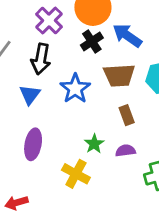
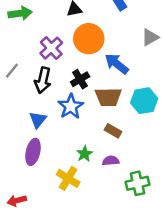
black cross: (92, 41) -> (80, 79), moved
blue triangle: (30, 95) -> (38, 120), moved
brown rectangle: (127, 115) -> (113, 131), turned -42

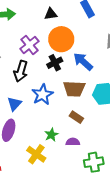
black cross: (80, 79) -> (55, 63), moved

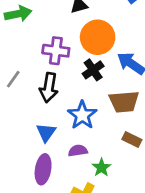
purple cross: (29, 45) -> (56, 51), turned -36
purple semicircle: (73, 142) -> (78, 151), moved

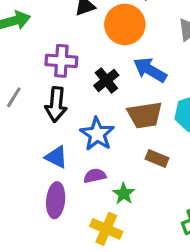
orange circle: (98, 37) -> (125, 24), moved
blue triangle: (46, 133) -> (56, 157), turned -35

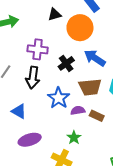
blue triangle: (56, 157) -> (19, 111), moved
purple semicircle: (95, 176) -> (78, 110), moved
purple ellipse: (56, 200) -> (30, 140), turned 65

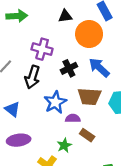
brown rectangle: (97, 116) -> (87, 135), moved

